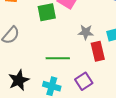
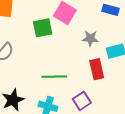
gray star: (86, 32) -> (90, 38), moved

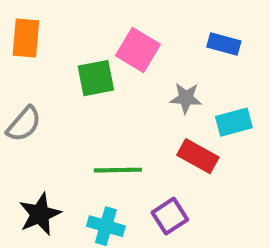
red rectangle: (97, 69) -> (198, 156), turned -48

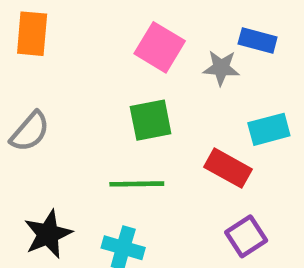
green square: (96, 78) -> (151, 120), moved
gray star: (186, 98) -> (221, 68), moved
purple square: (170, 216) -> (246, 236), moved

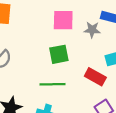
pink square: (160, 47) -> (63, 20), turned -30

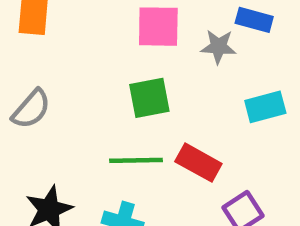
red rectangle: (95, 77) -> (198, 163), moved

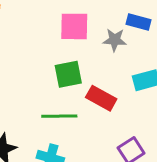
red rectangle: (198, 163) -> (101, 98), moved

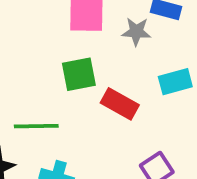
green line: (59, 116) -> (36, 126), moved

